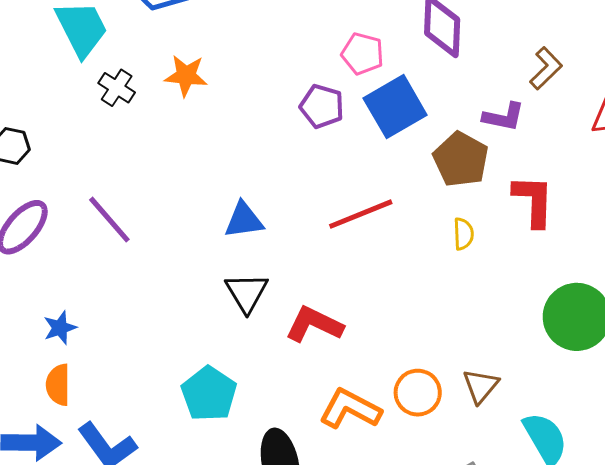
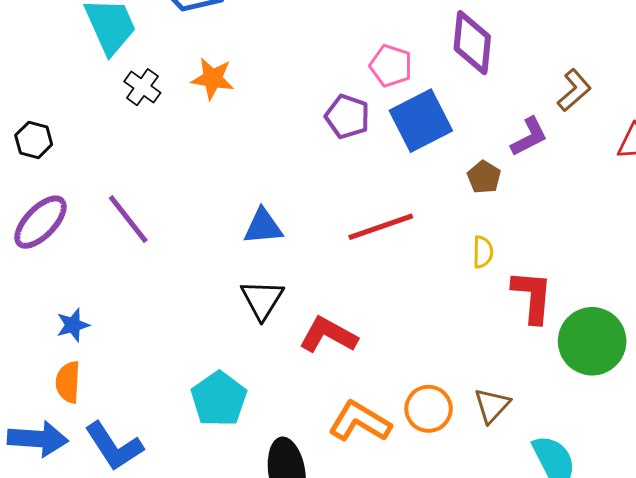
purple L-shape: (504, 117) -> (529, 137), turned -42
brown pentagon: (461, 159) -> (484, 177), size x0.6
red L-shape: (534, 201) -> (532, 296), moved

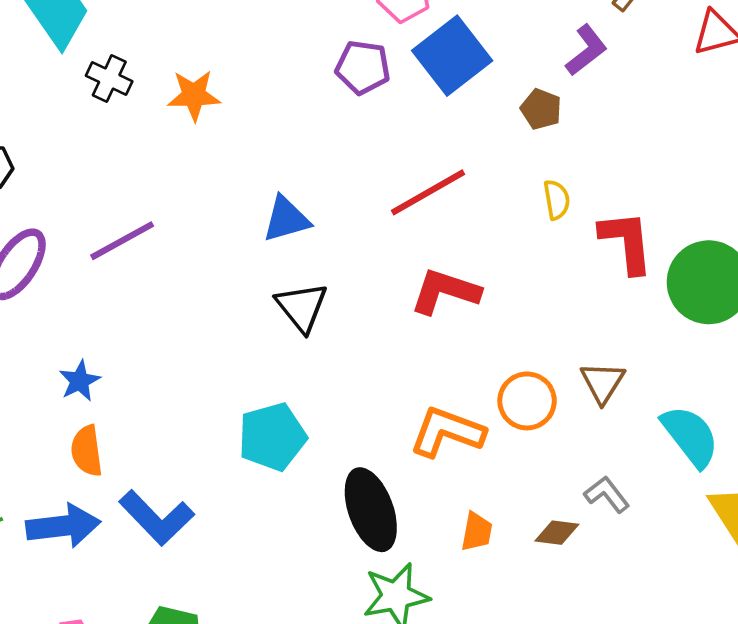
orange star: (213, 79) -> (194, 95), moved
purple line: (128, 219) -> (122, 241), turned -70
red L-shape: (328, 335) -> (445, 291), moved
cyan pentagon: (219, 399) -> (272, 437), turned 30

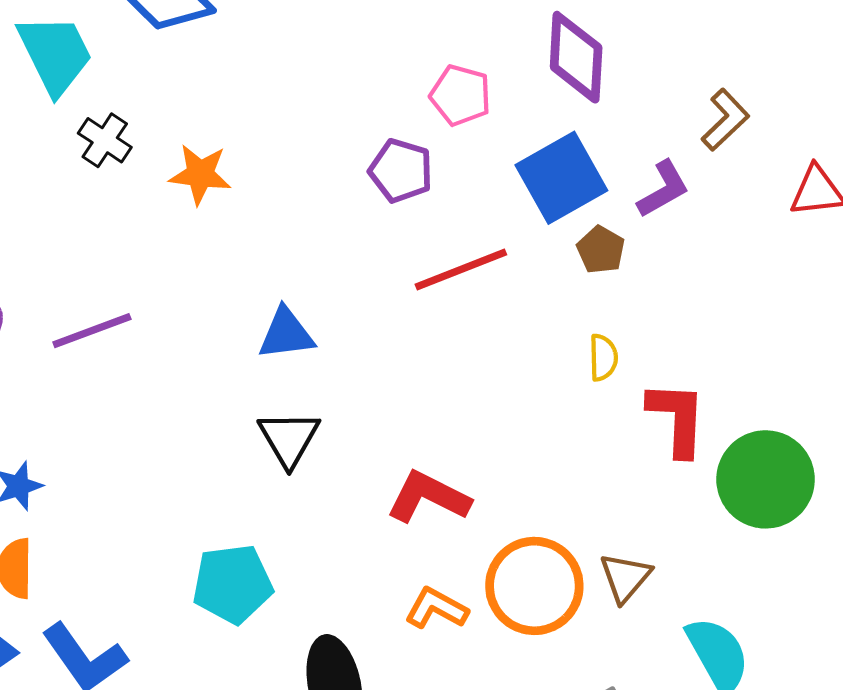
blue square: (452, 56) -> (561, 178), moved
red line: (428, 192) -> (461, 269), moved
red L-shape: (445, 291) -> (428, 497), moved
orange circle: (527, 401) -> (534, 586), size x1.4
orange L-shape: (447, 432) -> (436, 608), size x0.7

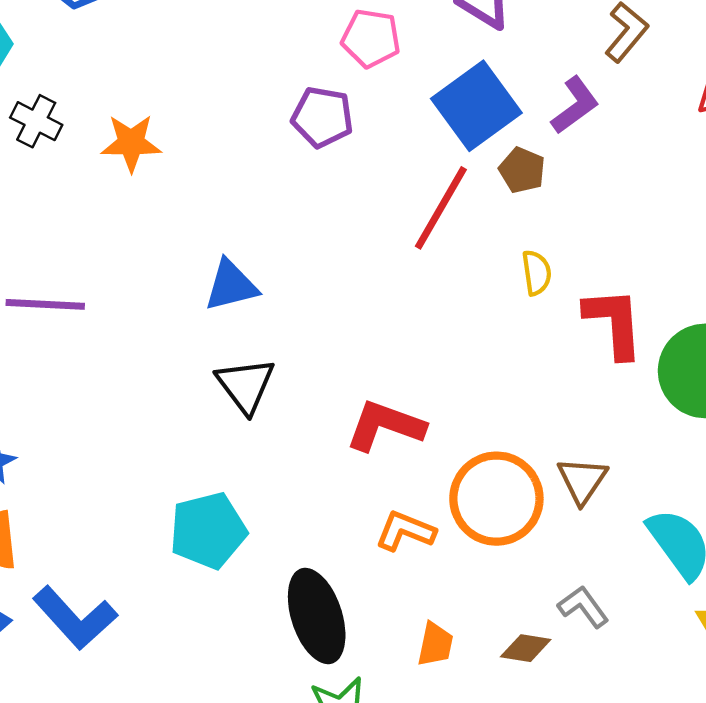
red line: (461, 269) -> (441, 208), moved, turned -32
purple line: (92, 331) -> (45, 304), turned 30

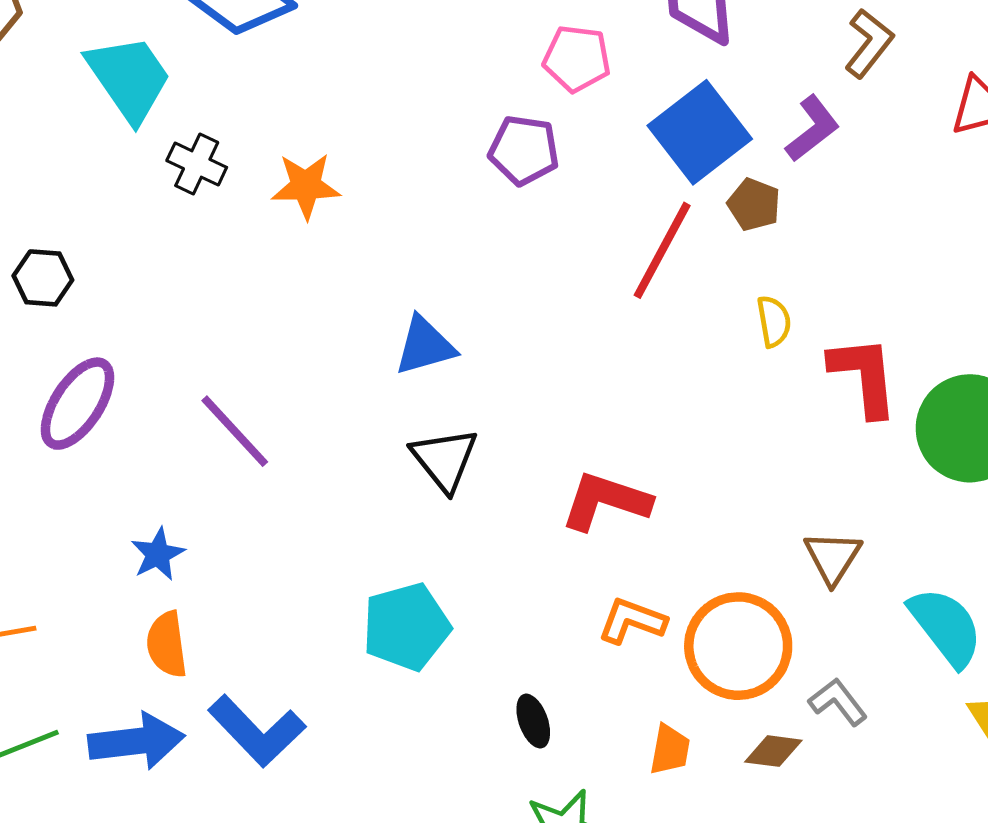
purple line: (45, 304) -> (235, 431), moved, turned 46
orange circle: (496, 499) -> (738, 646), moved
black ellipse: (317, 616) -> (533, 721), size x0.5

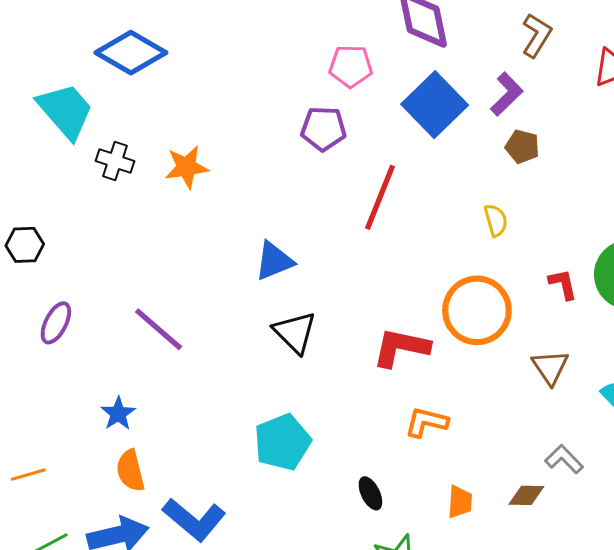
brown pentagon: (754, 205) -> (522, 147), moved
red line: (662, 250) -> (380, 197), moved
red L-shape: (864, 376) -> (563, 284), moved, size x0.6
purple ellipse: (77, 404) -> (56, 323), size x0.7
orange circle: (738, 646) -> (477, 310), moved

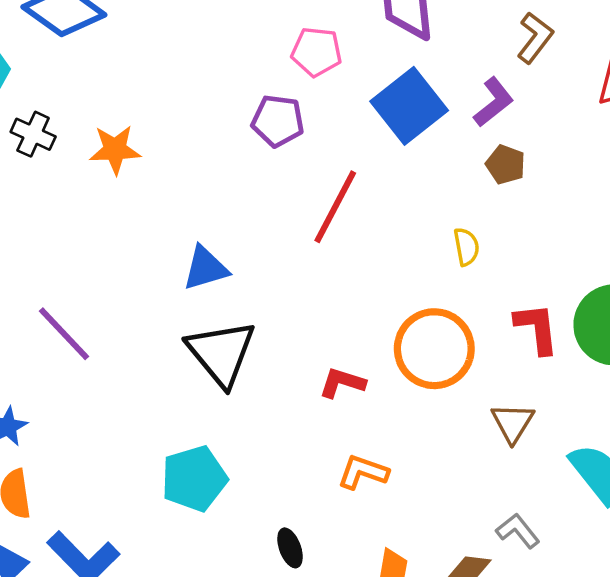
red L-shape: (563, 284) -> (537, 328), size x1.4
black triangle: (295, 332) -> (221, 353), size x1.4
red L-shape: (401, 347) -> (342, 383), size x0.7

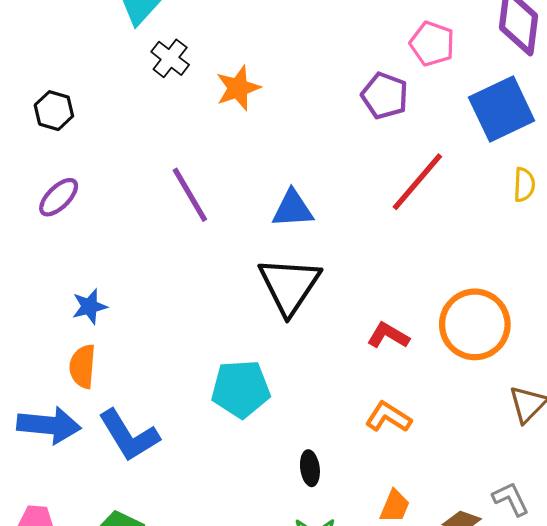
orange star: (115, 150) -> (238, 88), turned -30
yellow semicircle: (466, 247) -> (524, 185), moved
purple line: (64, 334) -> (190, 195), moved

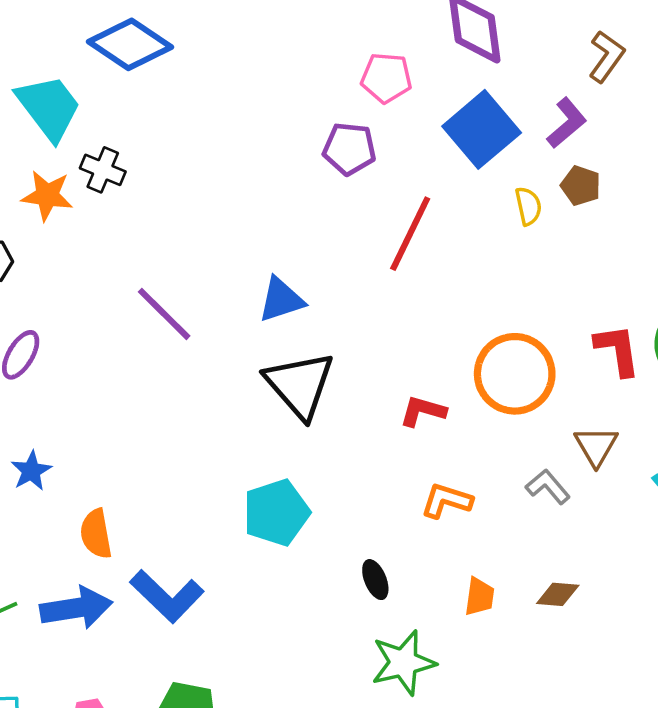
orange star: (238, 88) -> (47, 196), moved, turned -30
blue star: (89, 306) -> (31, 471), moved
gray L-shape: (511, 499) -> (548, 487), moved

